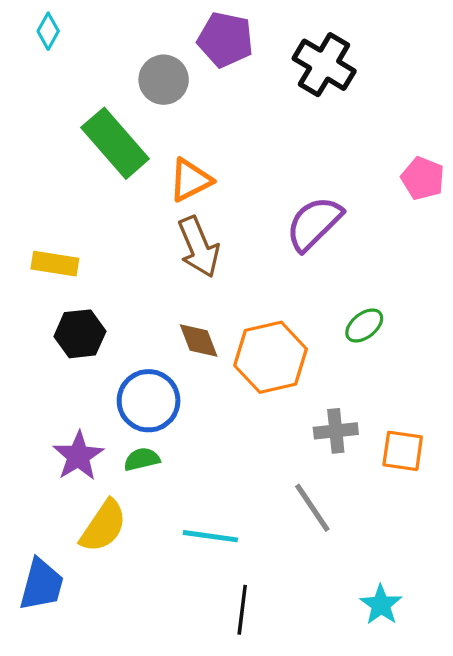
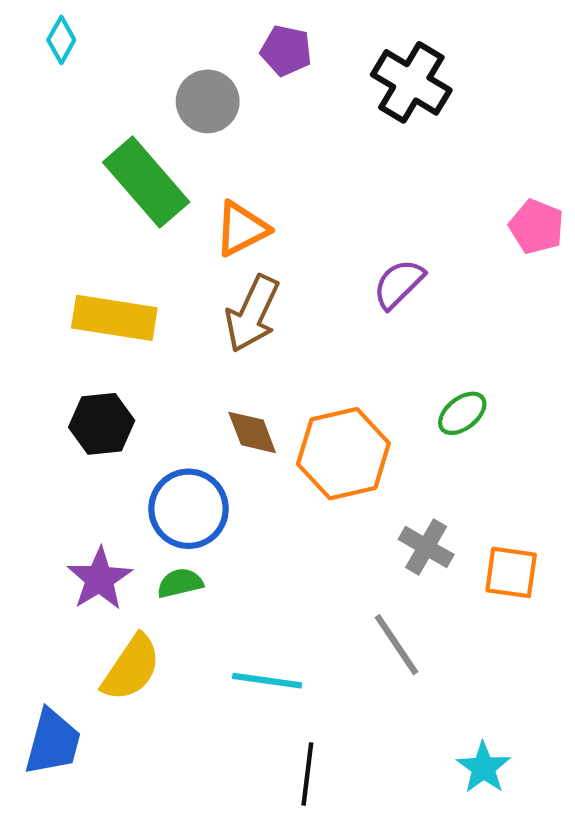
purple pentagon: (225, 40) -> (286, 51), size x0.7
purple semicircle: (314, 223) -> (399, 284), size x0.7
brown arrow: (199, 247) -> (252, 314), turned 48
yellow rectangle: (55, 264) -> (114, 318), moved, size x1.4
gray cross: (336, 431) -> (426, 547), turned 36

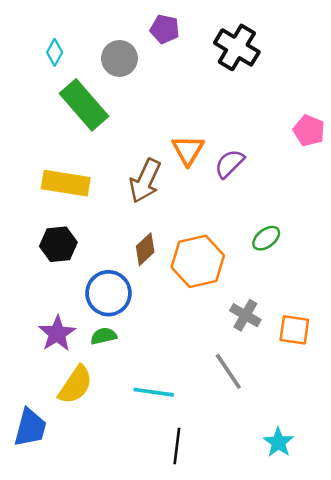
cyan diamond: (61, 40) -> (55, 52), moved
orange triangle: (242, 229) -> (188, 150), moved, turned -32
brown diamond: (252, 432) -> (145, 249), turned 68

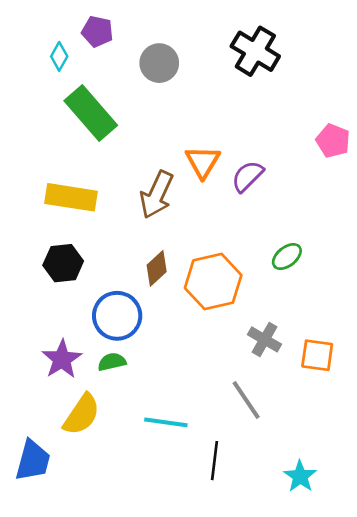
purple pentagon: (165, 29) -> (97, 31), moved
gray circle: (119, 58) -> (159, 63), moved
black line: (177, 446) -> (215, 461), moved

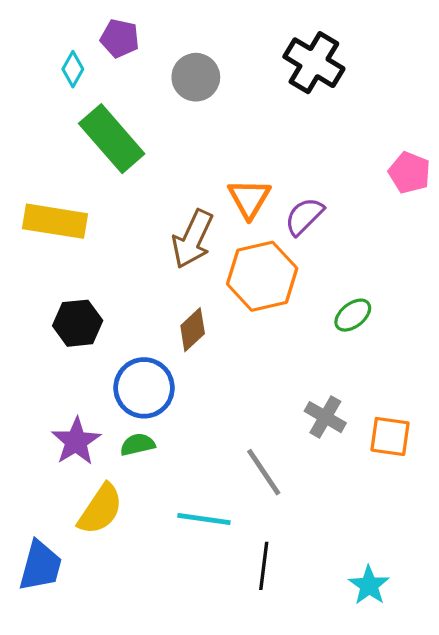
yellow rectangle: (71, 197) -> (55, 221), moved
orange hexagon: (213, 282) -> (262, 276), moved
gray line: (246, 400) -> (264, 472), moved

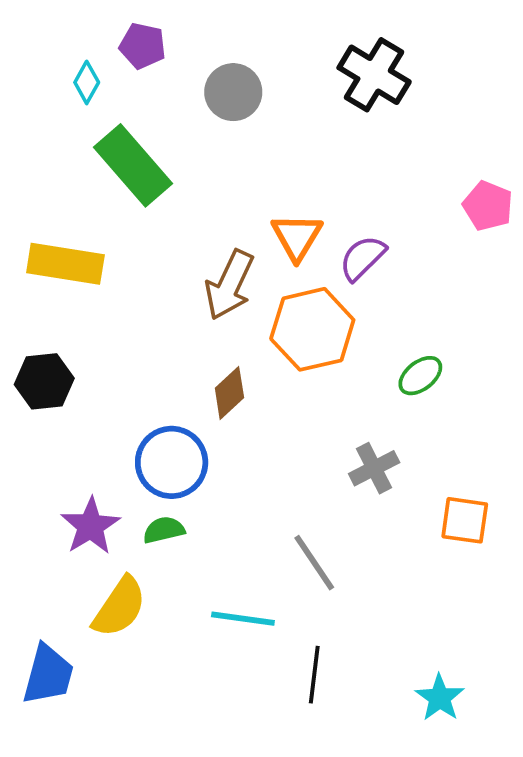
black hexagon: (78, 323) -> (44, 381), moved
gray cross: (325, 417) -> (374, 468), moved, turned 33

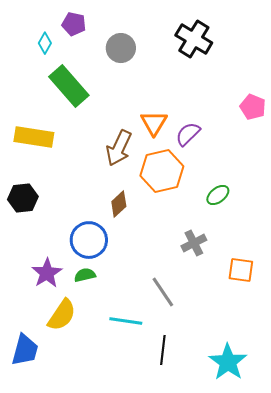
cyan star: (440, 698) -> (228, 362), size x1.5

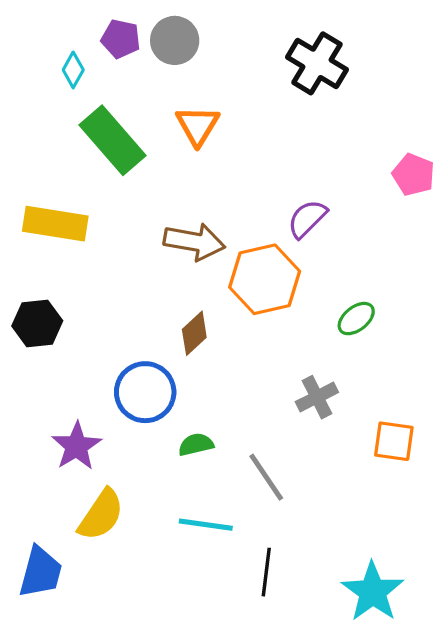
gray circle: (121, 48) -> (175, 40), moved
orange triangle: (154, 123) -> (198, 126), moved
brown arrow: (119, 148) -> (194, 242), turned -105
green semicircle: (85, 275) -> (196, 444), moved

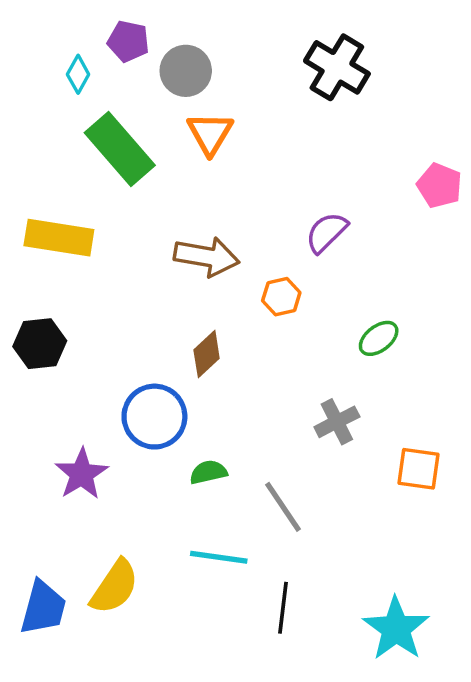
gray circle: (175, 40) -> (186, 71), moved
orange hexagon: (265, 279) -> (281, 297), size x0.5
yellow semicircle: (101, 515) -> (115, 587), moved

